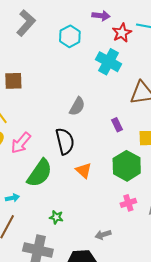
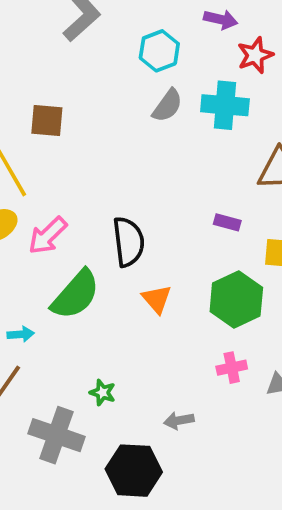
cyan cross: (109, 62) -> (225, 105), turned -30
gray semicircle: (77, 106) -> (167, 106), moved
purple rectangle: (117, 125) -> (227, 222), turned -56
green star: (56, 217) -> (103, 393), moved

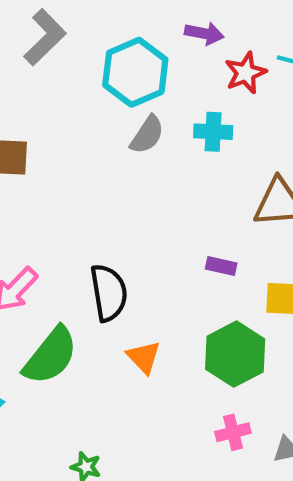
cyan hexagon: (159, 51) -> (135, 72), size x1.4
cyan cross: (225, 105) -> (213, 132), size x0.7

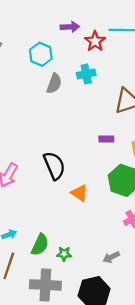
cyan hexagon: (135, 72) -> (41, 54), size x0.7
green semicircle: (51, 356) -> (40, 245), moved, size x0.7

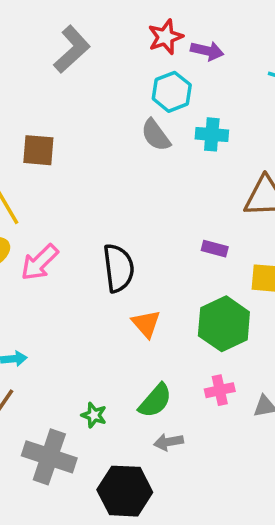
red star: (95, 41) -> (165, 37), moved
cyan hexagon: (41, 54) -> (172, 92), moved
gray semicircle: (54, 83) -> (156, 135), turned 108
green semicircle: (40, 245) -> (155, 401), moved

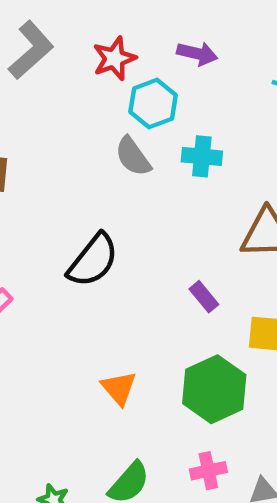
red star: (165, 37) -> (114, 59), moved
purple rectangle: (215, 249) -> (204, 297), turned 35
black semicircle: (118, 268) -> (93, 260), moved, turned 45

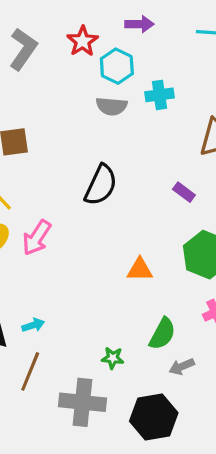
gray semicircle: (133, 156) -> (112, 106), turned -36
orange triangle: (119, 388) -> (140, 270), turned -36

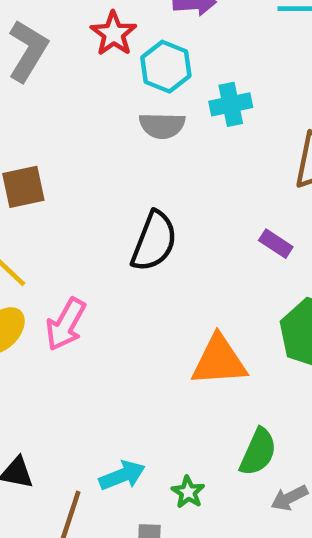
orange triangle: (140, 270) -> (219, 361), size x1.5
cyan arrow: (33, 325) -> (122, 475), moved, size x1.4
green star: (113, 358) -> (188, 492), turned 30

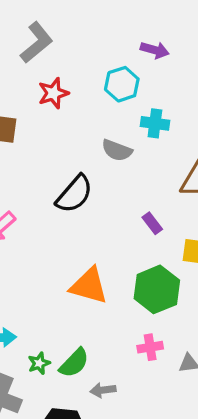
red star: (114, 34) -> (53, 93), moved
gray semicircle: (162, 126) -> (117, 150), moved
green semicircle: (258, 452) -> (74, 363), moved

